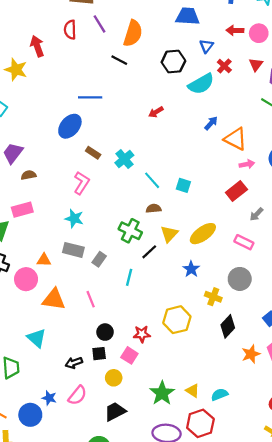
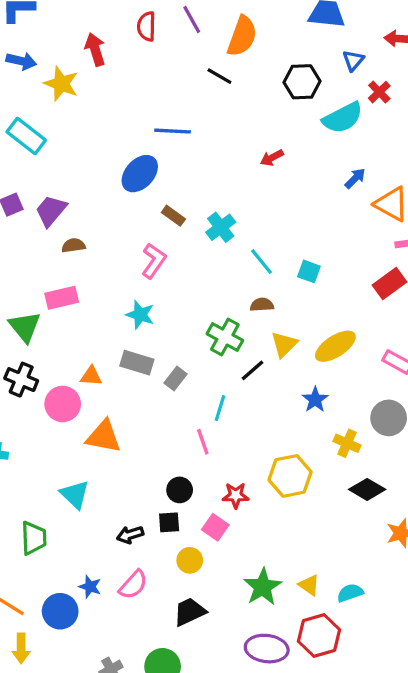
pink line: (91, 299) -> (203, 442), moved
black diamond: (228, 326) -> (367, 489), turned 75

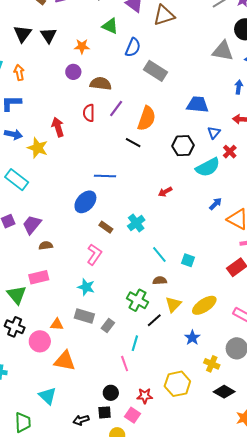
purple line: (192, 20) -> (116, 109), turned 66
cyan cross: (221, 227) -> (136, 223), moved

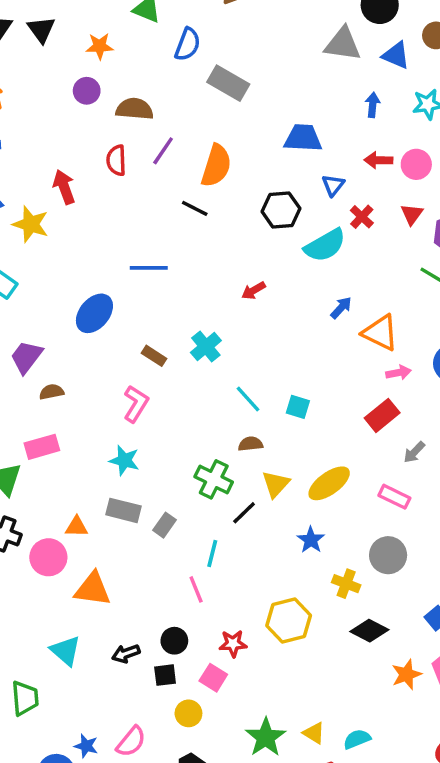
blue ellipse: (85, 202) -> (94, 313), moved
black arrow: (81, 420) -> (126, 654), moved

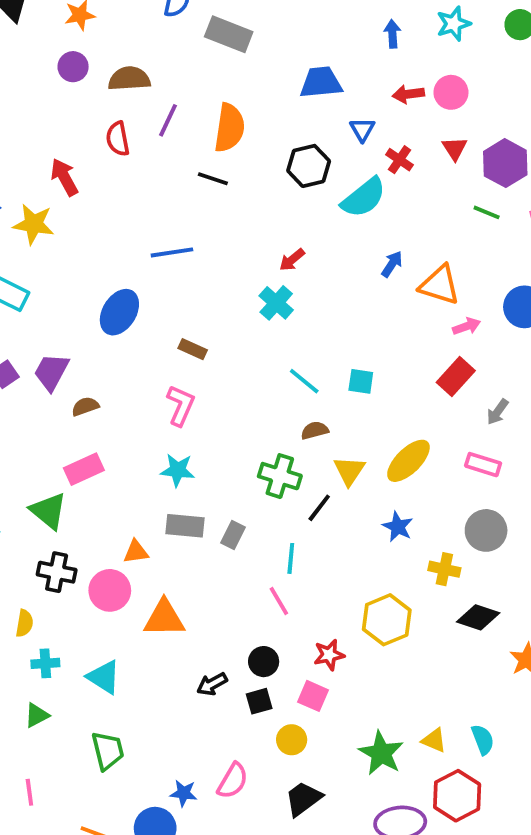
cyan cross: (206, 347) -> (276, 303), moved
cyan triangle: (66, 651) -> (104, 677), moved
cyan semicircle: (357, 739) -> (483, 740), turned 100

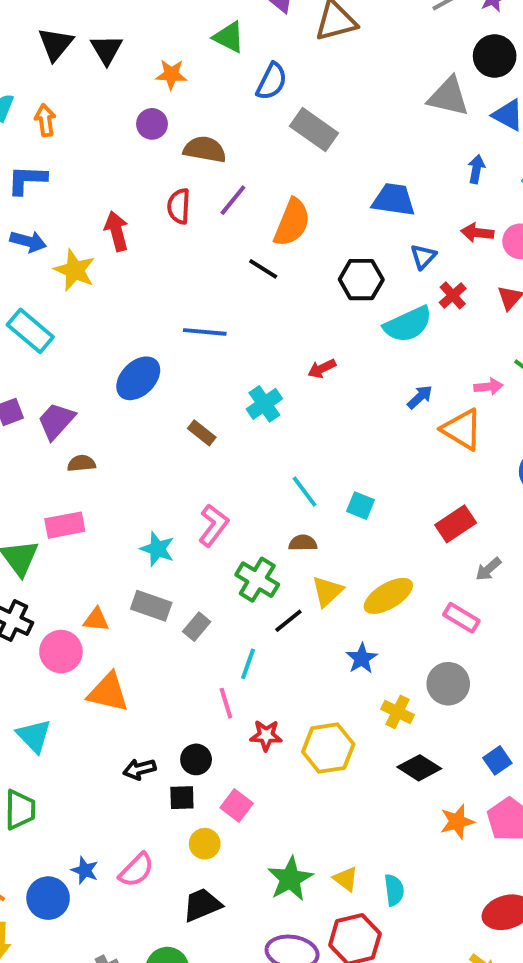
cyan cross: (276, 303) -> (264, 404), moved
pink arrow: (467, 326) -> (488, 387), moved
pink L-shape: (181, 405) -> (214, 525), moved
red star: (329, 655) -> (266, 735), moved

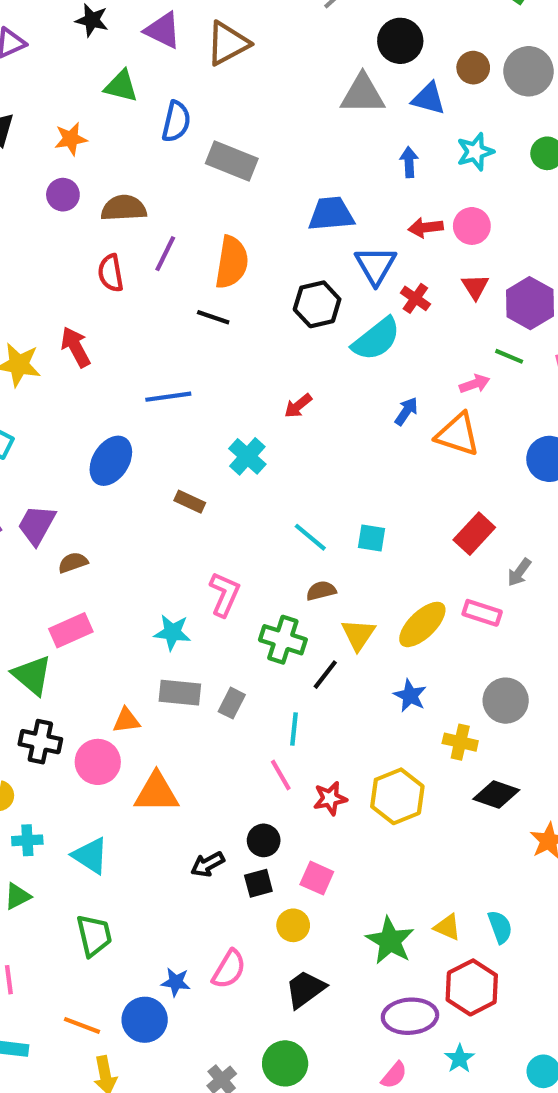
red arrow: (117, 231) -> (76, 347), moved
blue triangle: (423, 257) -> (376, 265), size x1.5
pink rectangle: (461, 618) -> (482, 613), moved

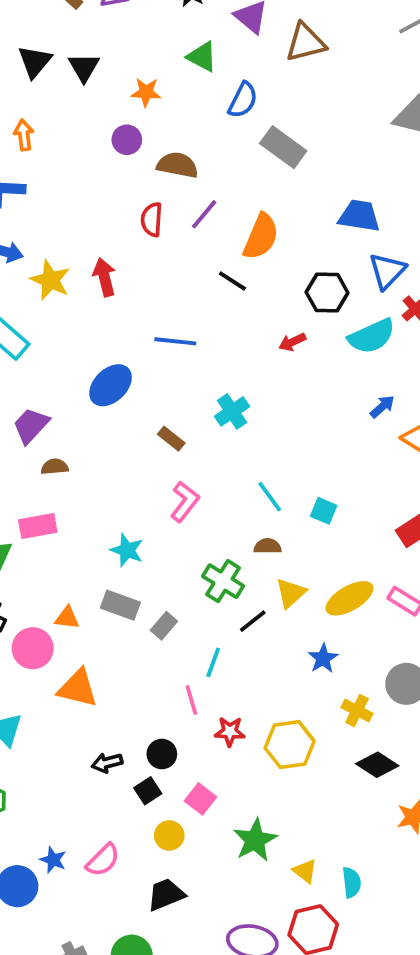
red arrow: (298, 406) -> (292, 342), moved
pink L-shape: (225, 594) -> (185, 502), moved
black square: (258, 883) -> (148, 791), turned -32
green star: (390, 941) -> (255, 840), moved

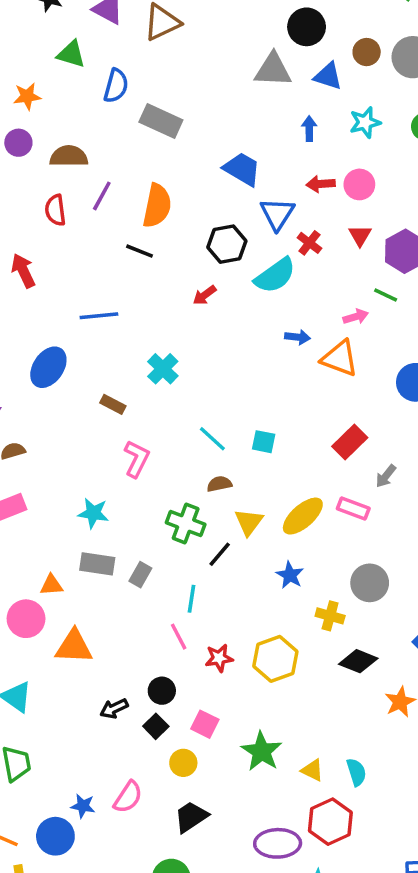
blue trapezoid: (359, 216) -> (242, 169), turned 33
blue arrow: (382, 407) -> (298, 337), turned 60

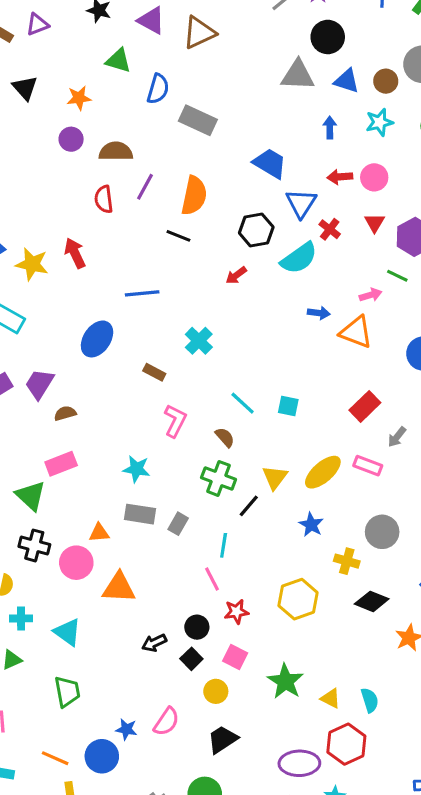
brown circle: (367, 52) -> (386, 81), moved
brown semicircle: (219, 484) -> (225, 437), moved, turned 60
red star: (219, 658) -> (236, 612), moved

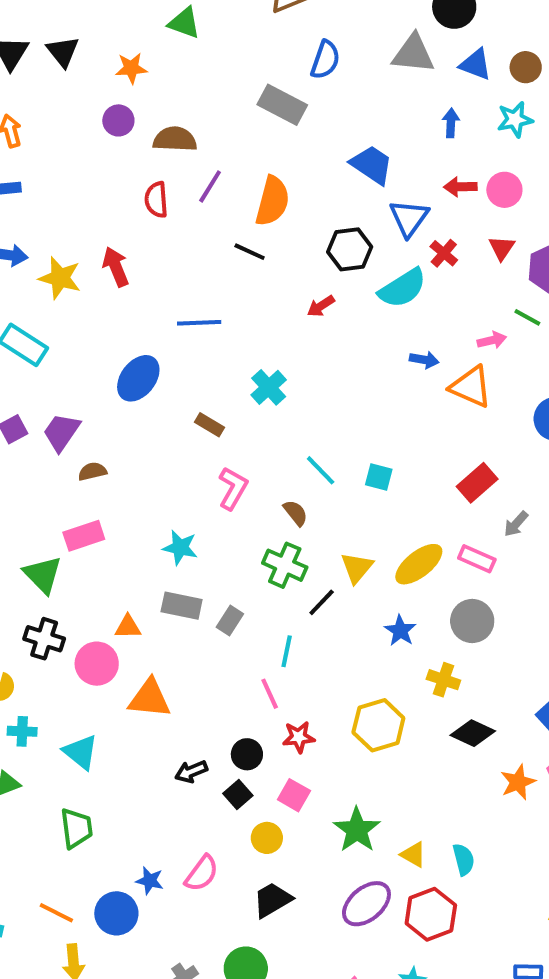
blue semicircle: (158, 89) -> (325, 60), moved
gray circle: (382, 532) -> (472, 621), moved
purple ellipse: (299, 763) -> (366, 904), moved, turned -42

